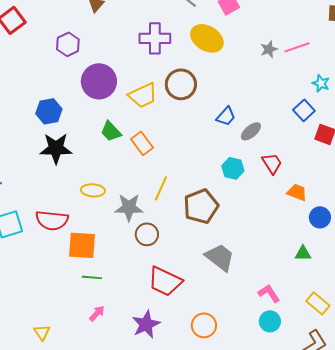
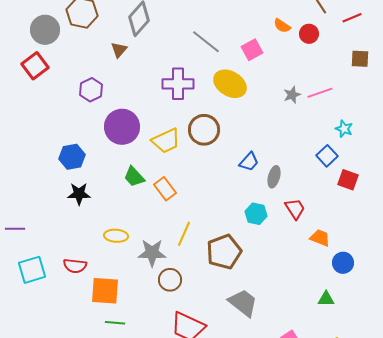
gray ellipse: (251, 131) -> (274, 177), turned -35
black star: (56, 148) -> (79, 194), size x0.7
red semicircle: (52, 220) -> (75, 266), size x0.7

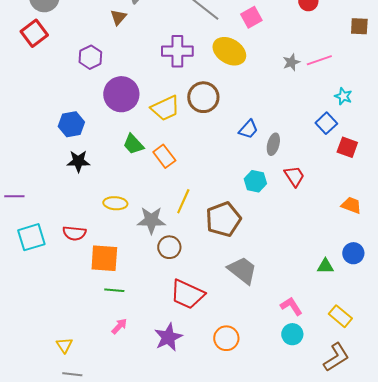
orange trapezoid: (320, 238) -> (351, 205), moved
blue circle: (343, 263) -> (353, 253), moved

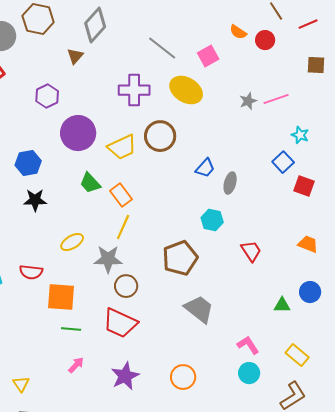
red trapezoid: (294, 176) -> (251, 251), moved
yellow line: (183, 201) -> (123, 227), moved
yellow ellipse: (115, 203) -> (72, 242), turned -35
red trapezoid: (187, 294) -> (120, 323), moved

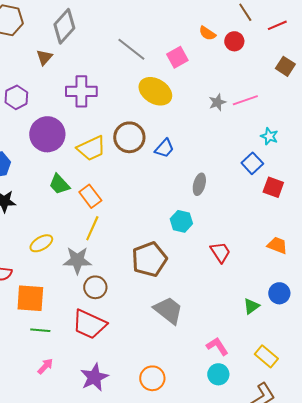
brown square: (316, 65) -> (285, 66), turned 30
purple cross: (134, 90) -> (81, 91), moved
blue trapezoid: (205, 168) -> (164, 148), moved
green triangle: (282, 305) -> (251, 306), turned -36

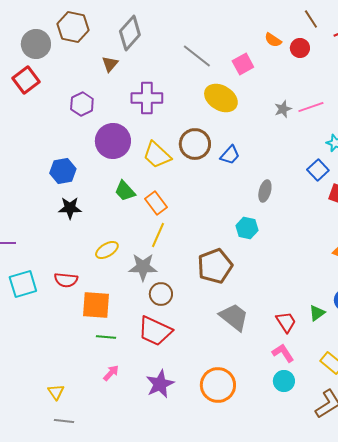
yellow trapezoid: (91, 148) -> (157, 155), turned 68
red trapezoid: (220, 252) -> (286, 322), moved
orange circle: (152, 378) -> (218, 385), size x1.4

